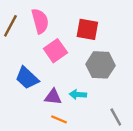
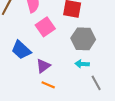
cyan arrow: (78, 94) -> (82, 64), moved
purple triangle: (53, 97) -> (43, 66), turned -42

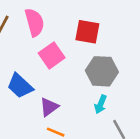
cyan arrow: (82, 64) -> (101, 104), turned -72

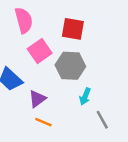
gray hexagon: (102, 71) -> (70, 66), moved

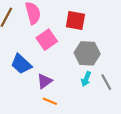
gray hexagon: (70, 66) -> (87, 53), moved
gray line: (102, 120) -> (106, 82), moved

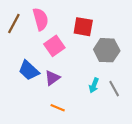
gray hexagon: (87, 53) -> (107, 50), moved
purple triangle: (45, 81) -> (52, 78), moved

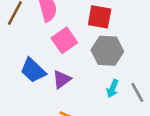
gray hexagon: (107, 50) -> (107, 51), moved

